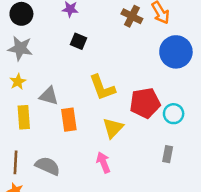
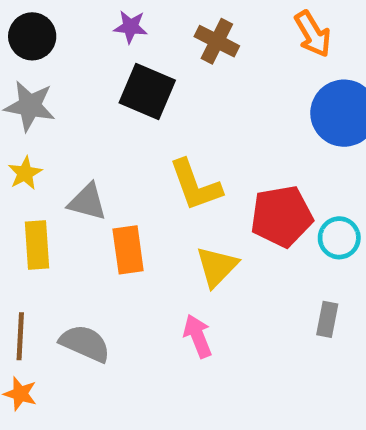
brown cross: (132, 16) -> (217, 41), moved
black square: (78, 41) -> (147, 92), size x1.6

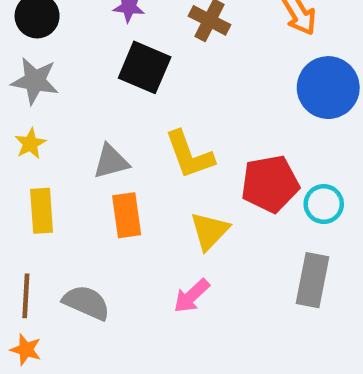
gray triangle: (87, 202) -> (111, 161), moved, turned -30
gray rectangle: (327, 319) -> (313, 280), size x1.6
pink arrow: (198, 336) -> (192, 296), turned -111

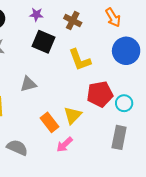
yellow L-shape: (189, 155) -> (80, 60), moved
orange rectangle: (127, 215) -> (49, 122), moved, turned -30

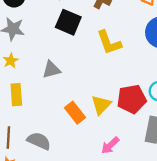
red pentagon: (100, 94) -> (132, 99), moved
pink arrow: (65, 145) -> (110, 145), moved

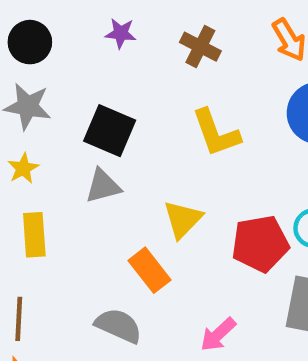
black square: (68, 22) -> (110, 131), moved
yellow triangle: (101, 105) -> (183, 219), moved
gray semicircle: (39, 141) -> (118, 326), moved

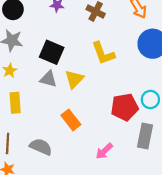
gray triangle: (103, 186) -> (48, 79), turned 30
yellow triangle: (183, 219) -> (74, 79), moved
gray semicircle: (118, 326) -> (41, 147), moved

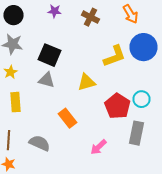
yellow L-shape: (103, 53) -> (114, 56), moved, turned -90
yellow triangle: (74, 79) -> (86, 82), moved, turned 30
red pentagon: (125, 107) -> (118, 106), turned -30

